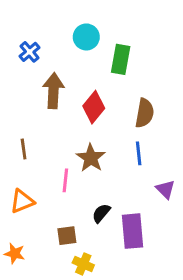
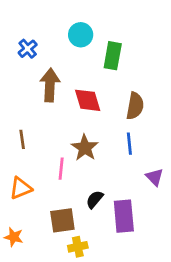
red diamond: (94, 107) -> (88, 100), turned -56
brown square: (67, 236) -> (62, 220), size x1.4
yellow cross: (83, 264) -> (78, 247), turned -36

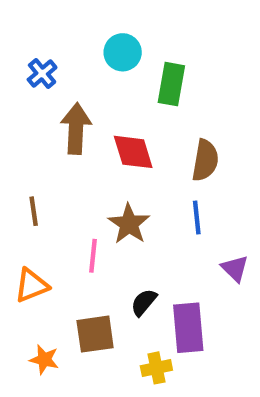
orange star: (14, 237) -> (44, 360), moved
yellow cross: (78, 247) -> (156, 368), moved

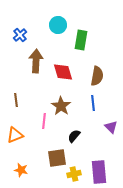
black semicircle: (144, 302) -> (74, 136), moved
purple rectangle: (188, 328) -> (99, 172), moved
brown square: (95, 334) -> (57, 158), moved

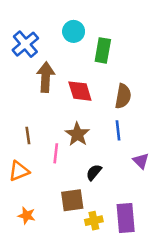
blue cross: (20, 35) -> (25, 44), size x1.5
brown line: (16, 100) -> (28, 136), moved

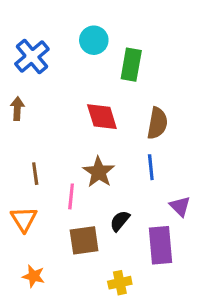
brown arrow: (46, 77) -> (17, 109), moved, size x0.6
orange triangle: (19, 171) -> (24, 219), turned -40
brown square: (72, 200) -> (84, 240), moved
purple rectangle: (126, 218) -> (161, 245), moved

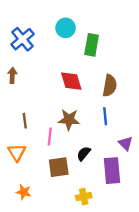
brown star: (99, 172) -> (69, 120), turned -30

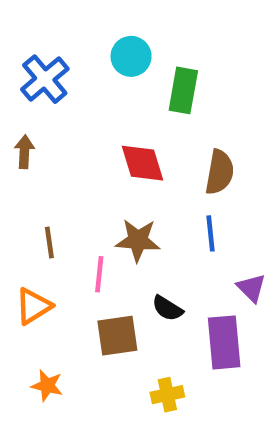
orange triangle: (17, 152) -> (33, 306), turned 30
black semicircle: (84, 154) -> (167, 308), turned -98

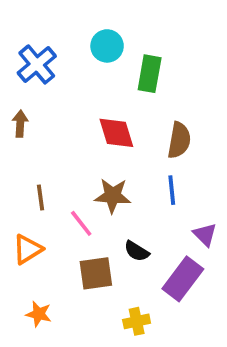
pink line: (99, 274) -> (81, 223), turned -44
purple rectangle: (224, 342) -> (183, 279), turned 42

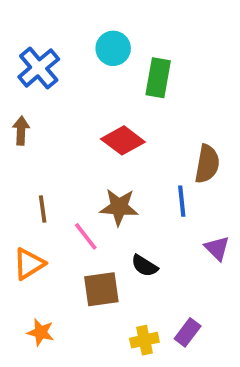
red diamond: (116, 133) -> (123, 140), turned -36
brown semicircle: (179, 140) -> (207, 164), moved
purple rectangle: (183, 279) -> (188, 332), moved, size x0.6

